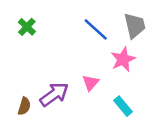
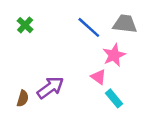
gray trapezoid: (135, 26) -> (125, 24), turned -70
pink triangle: (91, 83) -> (98, 77), moved, turned -35

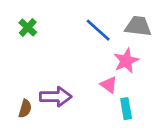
purple arrow: (50, 88) -> (56, 97), turned 36
cyan rectangle: (114, 98) -> (126, 109), turned 30

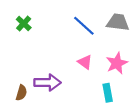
pink star: (126, 61) -> (117, 63), moved
pink triangle: (109, 85) -> (85, 62), moved

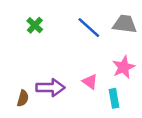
green cross: (24, 23) -> (35, 25), moved
pink triangle: (85, 62) -> (90, 82), moved

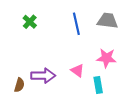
blue line: (89, 28) -> (76, 24), turned 35
pink star: (124, 67) -> (106, 58), turned 30

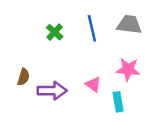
green cross: (30, 22) -> (55, 32), moved
brown semicircle: (19, 85) -> (23, 77), moved

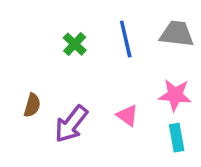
purple arrow: (52, 91) -> (71, 124), turned 128
cyan rectangle: (118, 102) -> (177, 138), moved

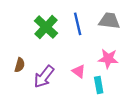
green cross: (75, 44) -> (46, 27), size x1.6
cyan rectangle: (177, 138) -> (99, 85), moved

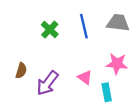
green cross: (46, 27) -> (50, 30), size x0.7

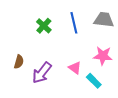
cyan rectangle: (107, 92) -> (94, 81), turned -35

